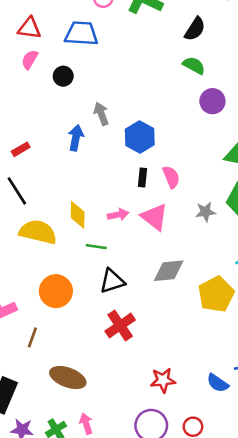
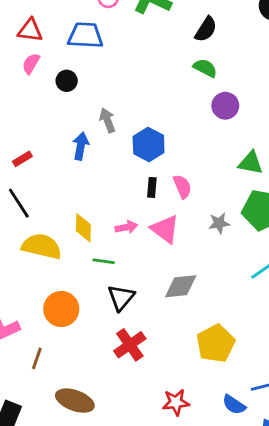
black triangle: (112, 281) -> (121, 298), turned -32
yellow pentagon: (216, 294) -> (216, 344), moved

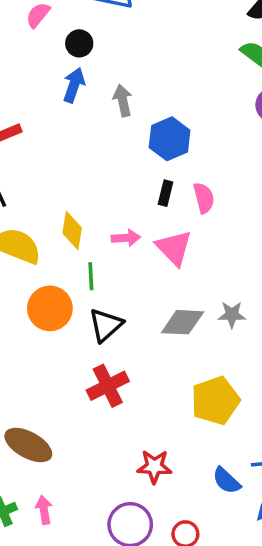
blue arrow: (81, 146) -> (74, 85), moved
gray star: (219, 223) -> (232, 315), moved
green line: (104, 261) -> (91, 276), turned 70
orange circle: (61, 309) -> (50, 308), moved

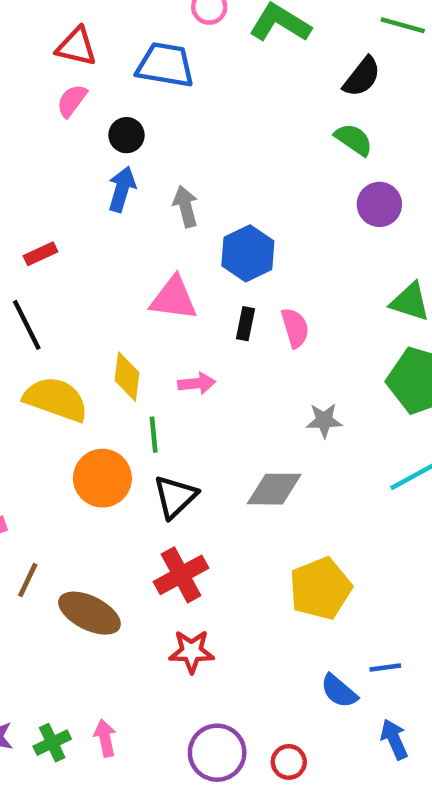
pink triangle: (174, 248) -> (174, 298), moved, turned -36
gray star: (232, 315) -> (324, 420), moved
brown ellipse: (28, 445) -> (89, 613), moved
red star: (154, 467) -> (192, 651), moved

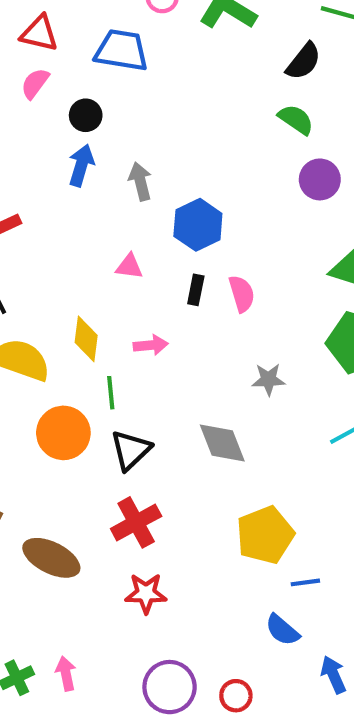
pink triangle: (174, 298) -> (129, 266), size x0.6
gray diamond: (274, 489) -> (222, 443), turned 68
blue line: (385, 667) -> (305, 582), moved

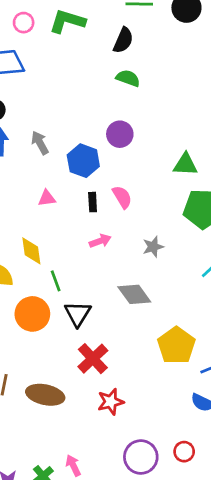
purple circle: (320, 179) -> (120, 134), moved
pink arrow: (151, 345) -> (100, 241), moved

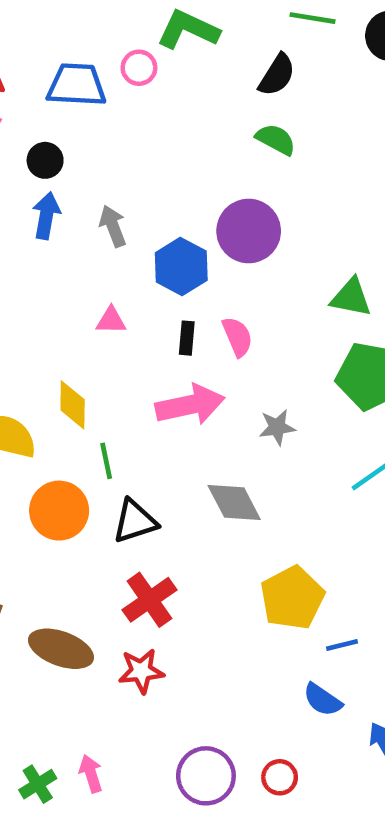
pink circle: (24, 23) -> (139, 68), moved
purple circle: (120, 134) -> (249, 231), size x1.4
pink arrow: (100, 241) -> (190, 405), size x1.8
black triangle: (78, 314) -> (135, 521), turned 32
red star: (111, 402) -> (141, 671), moved

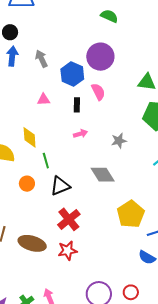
pink semicircle: (237, 337) -> (98, 92), moved
pink arrow: (190, 405) -> (80, 134), size x0.5
orange circle: (59, 511) -> (27, 184), size x0.6

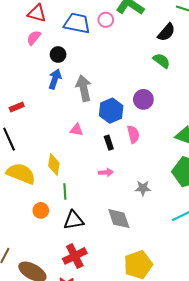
purple circle: (100, 57) -> (143, 99), size x0.7
gray arrow: (41, 59) -> (84, 88), size x1.4
black rectangle: (77, 105) -> (109, 143), turned -32

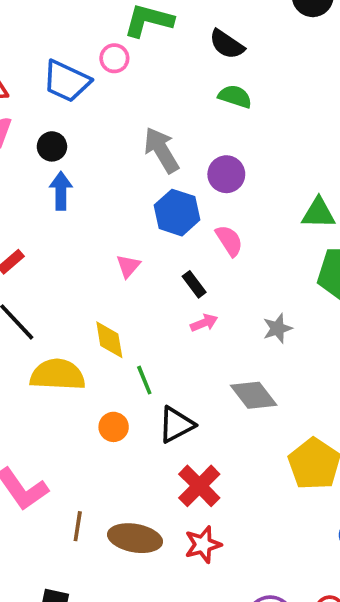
blue trapezoid: (77, 23) -> (66, 81), turned -148
black semicircle: (166, 32) -> (227, 44), turned 102
gray arrow: (84, 88) -> (161, 150), moved
pink triangle: (77, 130) -> (128, 266), turned -40
black rectangle: (109, 143) -> (194, 284), moved

